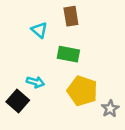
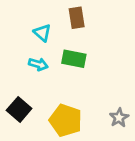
cyan arrow: (35, 82) -> (38, 64), moved
yellow pentagon: (82, 91) -> (66, 120), moved

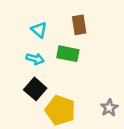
brown rectangle: (77, 18) -> (79, 25), moved
black square: (19, 109) -> (35, 89), moved

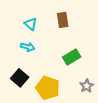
green rectangle: (68, 54) -> (72, 57), moved, turned -42
black square: (35, 89) -> (20, 78), moved

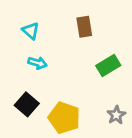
cyan triangle: (31, 24) -> (31, 31), moved
green rectangle: (72, 57) -> (108, 66), moved

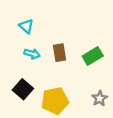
brown rectangle: (84, 27) -> (60, 53), moved
yellow pentagon: (64, 118) -> (55, 101), turned -30

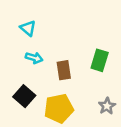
brown rectangle: (60, 53) -> (64, 70), moved
green rectangle: (93, 56) -> (100, 60), turned -42

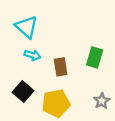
cyan triangle: (28, 28) -> (27, 27), size x1.5

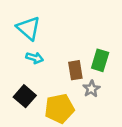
brown rectangle: (61, 67) -> (75, 70), moved
gray star: (102, 101) -> (91, 89), moved

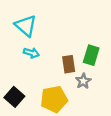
black square: (25, 96) -> (14, 97), moved

